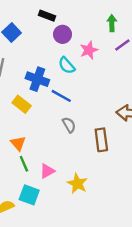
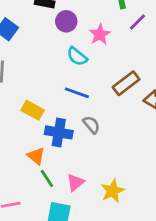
blue cross: (37, 79) -> (59, 132), moved
brown rectangle: (101, 140) -> (126, 83), moved, turned 70
yellow star: (77, 184) -> (113, 191), turned 30

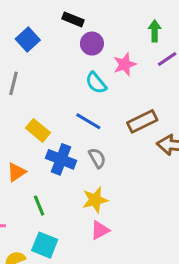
orange triangle: (36, 156) -> (16, 172), moved, turned 36
pink triangle: (75, 182) -> (100, 230), moved
yellow star: (113, 191) -> (95, 200), moved

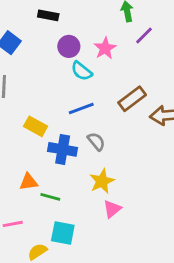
purple circle: (92, 44) -> (69, 46), moved
blue line: (88, 121) -> (81, 109), turned -40
orange triangle: (16, 172) -> (29, 182), moved, turned 36
green line: (39, 206) -> (50, 197), turned -42

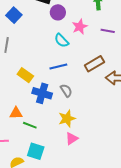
purple line: (144, 35) -> (108, 31), moved, turned 48
purple circle: (69, 46) -> (58, 12), moved

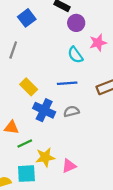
gray semicircle: (66, 91) -> (71, 111), turned -80
yellow star: (67, 119) -> (45, 157), moved
green line: (30, 125) -> (25, 143), turned -56
cyan square: (36, 151) -> (26, 174), turned -30

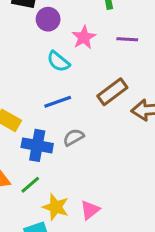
green line: (25, 143) -> (30, 185), moved
yellow star: (45, 157) -> (56, 207), turned -30

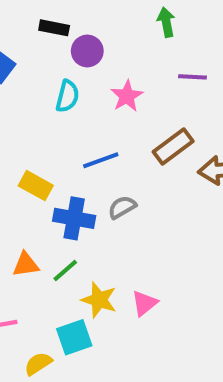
pink star: (84, 37) -> (127, 96), moved
cyan semicircle: (58, 61) -> (67, 96), moved, turned -115

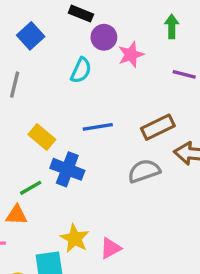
pink star: (127, 96) -> (131, 55), moved
gray semicircle: (122, 207) -> (144, 171), moved, size x1.4
orange triangle: (26, 264) -> (17, 215), moved
green line: (65, 271) -> (31, 188), moved

